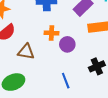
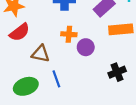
blue line: (66, 81) -> (56, 79), moved

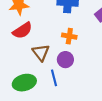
purple circle: (86, 47) -> (65, 60), moved
brown triangle: (41, 54) -> (41, 53), turned 36

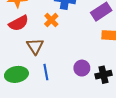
orange cross: (69, 36) -> (51, 20), moved, turned 32
purple circle: (65, 60) -> (82, 68), moved

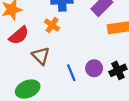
blue line: (46, 72) -> (71, 73), moved

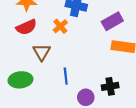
purple circle: (94, 68) -> (86, 97), moved

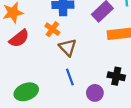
brown triangle: (42, 52) -> (68, 47), moved
black cross: (110, 86) -> (116, 76), turned 35

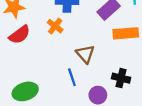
brown triangle: (68, 47) -> (85, 54), moved

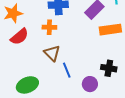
orange cross: (55, 26) -> (49, 27), turned -32
brown triangle: (85, 54) -> (52, 53), moved

